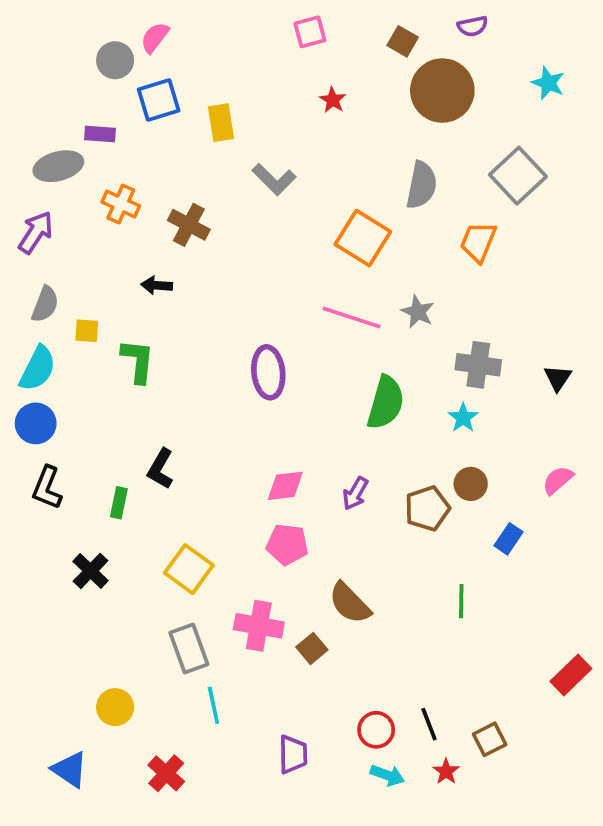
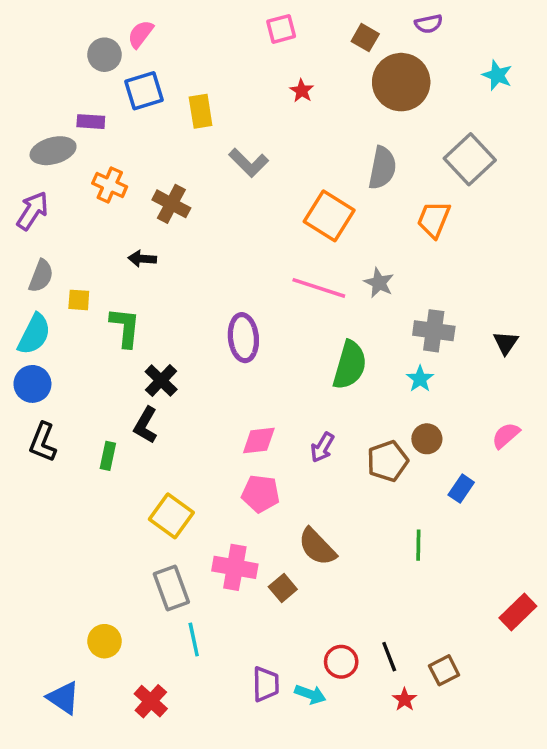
black cross: (91, 571) -> (161, 381), moved
cyan arrow: (387, 775) -> (310, 694), moved

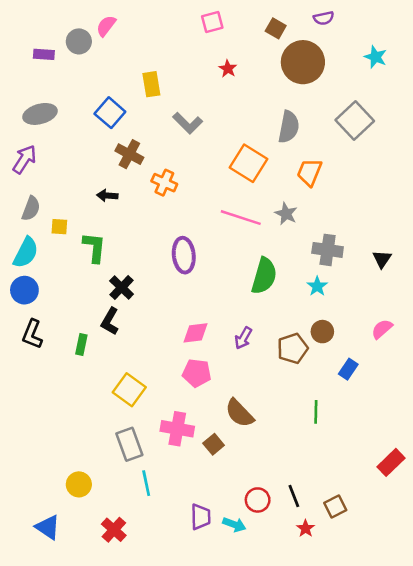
blue square: (144, 91) -> (110, 113), moved, turned -32
purple rectangle: (91, 122) -> (44, 54), moved
orange cross: (110, 185) -> (164, 183), moved
orange trapezoid: (434, 219) -> (309, 172), moved

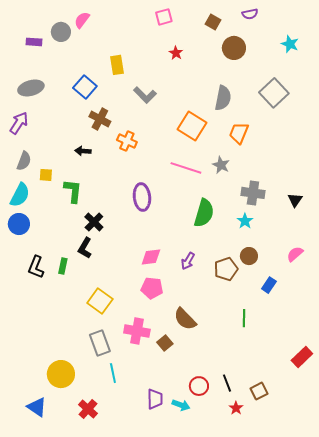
brown circle: (303, 62) -> (234, 48), size x0.7
black L-shape: (32, 334) -> (36, 267), moved
yellow circle: (79, 484) -> (61, 374), size x1.4

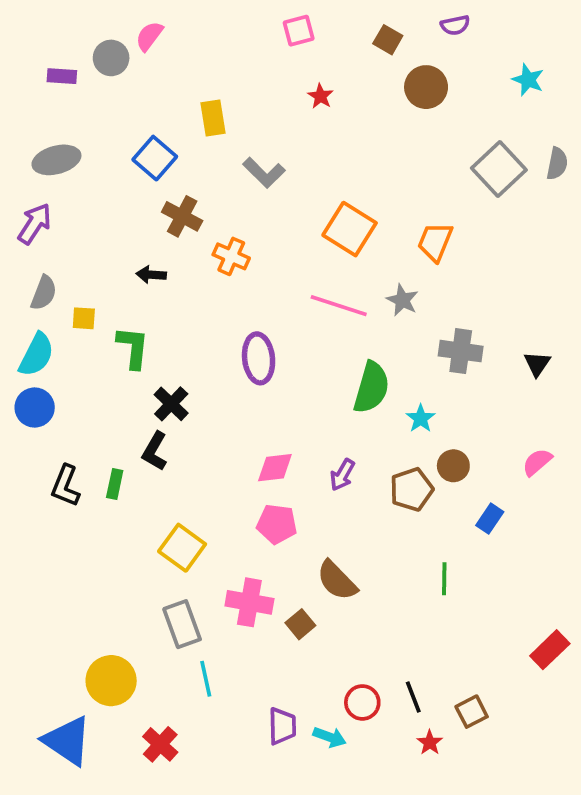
gray semicircle: (223, 98) -> (557, 164), moved, size x0.7
cyan star: (245, 221) -> (421, 418), moved
blue triangle: (37, 407) -> (67, 741), size x1.4

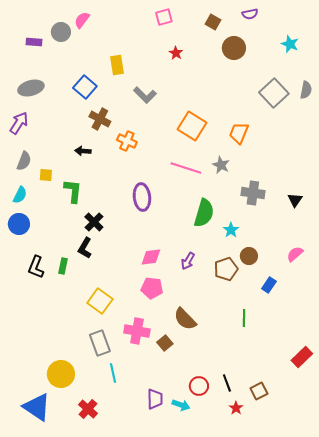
cyan semicircle: (36, 355) -> (20, 195), size x0.7

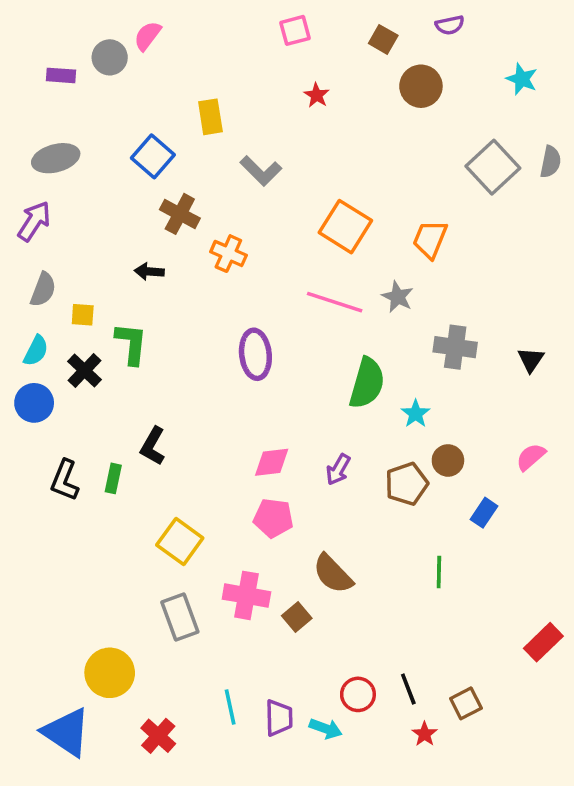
black cross: (94, 222) -> (84, 371), moved
cyan line: (113, 373) -> (230, 707), moved

